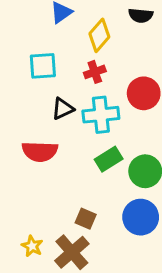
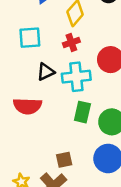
green rectangle: (109, 159) -> (82, 112), turned -45
brown square: (86, 219) -> (64, 160), turned -35

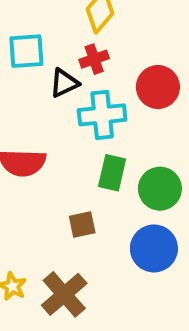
black triangle: (46, 72) -> (64, 83), moved
brown square: (64, 160) -> (82, 225), moved

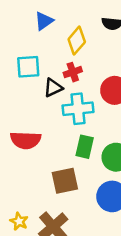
brown square: (82, 225) -> (65, 181), size x1.5

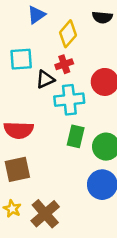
brown square: (65, 181) -> (17, 169), moved

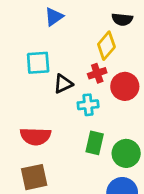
yellow diamond: (68, 34) -> (106, 46), moved
red cross: (64, 64) -> (97, 73), moved
cyan cross: (69, 100) -> (88, 105), size x0.7

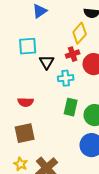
black triangle: (63, 84) -> (47, 62), turned -35
red semicircle: (35, 136) -> (26, 102), size x0.7

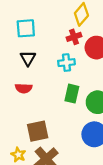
black triangle: (47, 62) -> (28, 58), moved
brown square: (25, 133) -> (38, 131), moved

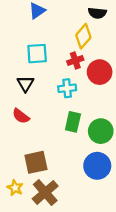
cyan square: (26, 28) -> (37, 54), moved
red semicircle: (24, 88) -> (21, 116), turned 35

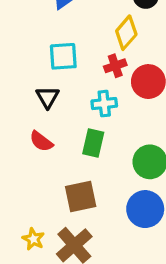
green rectangle: (73, 122) -> (93, 143), moved
brown square: (36, 162) -> (81, 196), moved

